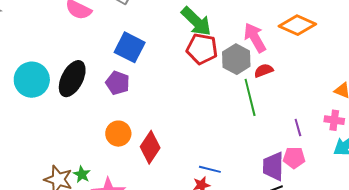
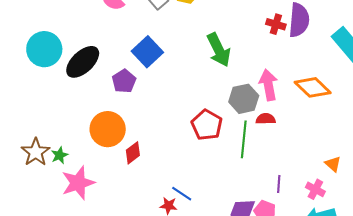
red pentagon: (202, 49) -> (207, 125), moved
orange circle: (118, 134) -> (108, 129), size x1.4
red diamond: (150, 147) -> (133, 153), size x0.7

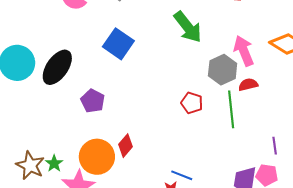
purple pentagon: (124, 81) -> (93, 101), moved
red pentagon: (207, 125) -> (192, 103), size x0.7
orange circle: (108, 129) -> (97, 157), moved

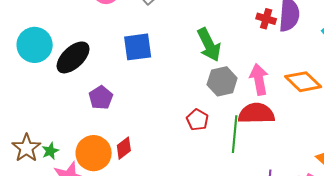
blue square: (118, 44) -> (138, 47), turned 36
gray hexagon: (223, 70) -> (222, 81), moved
red semicircle: (248, 85) -> (256, 113), size x1.8

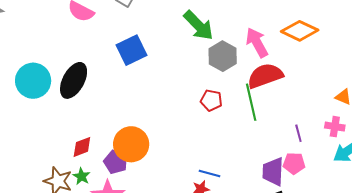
purple pentagon: (101, 98) -> (116, 162), moved
red diamond: (124, 148) -> (82, 147), moved, turned 35
orange circle: (94, 153) -> (131, 144), moved

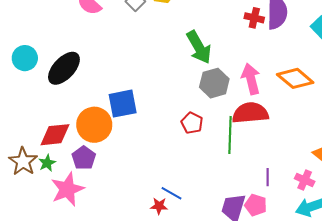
blue square: (132, 50) -> (123, 104), moved
cyan circle: (33, 81) -> (25, 58), size x0.7
orange circle: (131, 144) -> (94, 125), moved
red diamond: (82, 147) -> (55, 135), size x1.4

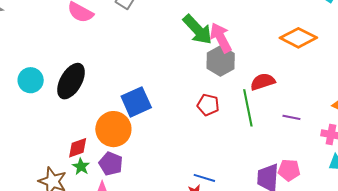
pink arrow: (251, 79) -> (221, 38), moved
red semicircle: (250, 113) -> (263, 82), size x0.7
red diamond: (55, 135) -> (78, 148), size x0.7
green star: (47, 163) -> (81, 167), moved
purple line: (268, 177) -> (291, 117), moved, turned -66

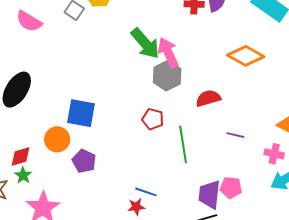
blue square: (136, 102) -> (81, 113), turned 32
green line: (248, 108) -> (183, 145), moved
orange circle: (113, 129) -> (57, 139), size x0.7
purple pentagon: (111, 164) -> (84, 161), moved

